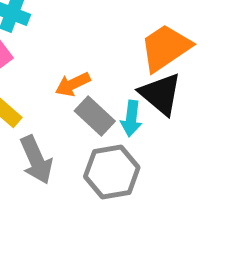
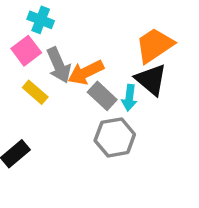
orange arrow: (73, 84) -> (86, 72), size x1.4
gray arrow: (36, 160) -> (59, 65), moved

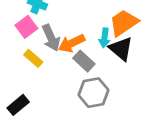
cyan arrow: (129, 98) -> (104, 38), moved

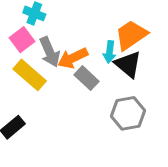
yellow rectangle: (33, 58) -> (30, 75), size x1.5
gray hexagon: (94, 93) -> (128, 113), moved

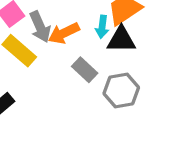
black triangle: (128, 64) -> (121, 40), turned -40
gray rectangle: (87, 78) -> (85, 70), moved

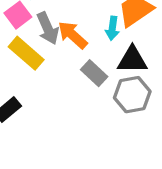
orange arrow: (64, 33) -> (73, 35), turned 68
black triangle: (121, 40) -> (132, 60), moved

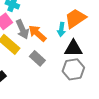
gray rectangle: (94, 73) -> (37, 58), moved

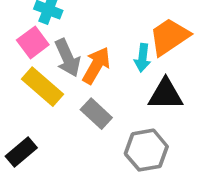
orange arrow: (37, 33) -> (96, 65), turned 78
gray hexagon: (73, 69) -> (146, 150), moved

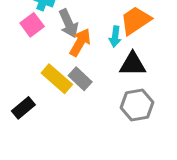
gray arrow: (67, 58) -> (69, 23), moved
yellow rectangle: (42, 87) -> (57, 79), moved
gray hexagon: (146, 150) -> (137, 105), moved

